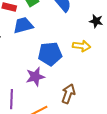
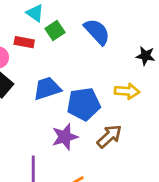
blue trapezoid: (23, 25) -> (47, 88), moved
brown arrow: (68, 94) -> (109, 136), moved, turned 30

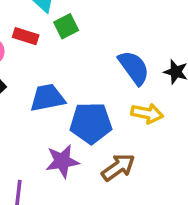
blue semicircle: (97, 32) -> (134, 68), moved

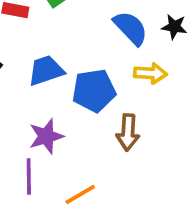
purple star: (62, 161) -> (46, 136), moved
brown arrow: (118, 167) -> (128, 132), turned 136

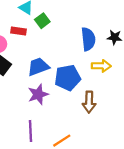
blue semicircle: (131, 28) -> (88, 39), turned 40
purple star: (46, 136) -> (38, 94), moved

